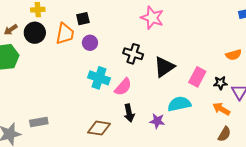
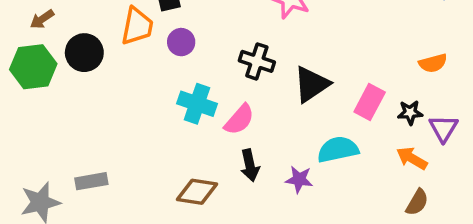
black circle: (35, 33) -> (84, 53), moved

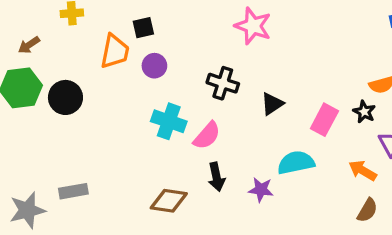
black circle: (84, 53) -> (65, 97), moved
black triangle: (311, 84) -> (272, 104), size x0.7
black star: (410, 112) -> (364, 112), moved, turned 30

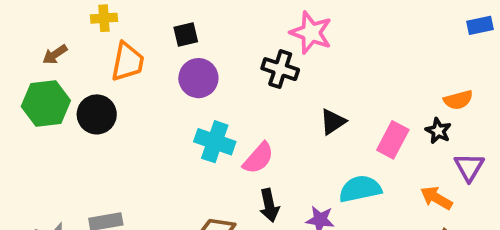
orange trapezoid: (115, 51) -> (128, 62), moved
purple circle: (154, 66) -> (198, 78), size x1.4
black cross: (223, 83) -> (280, 69), moved

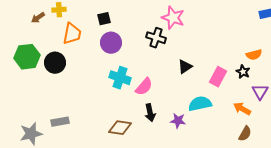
brown arrow: (55, 54) -> (38, 18), moved

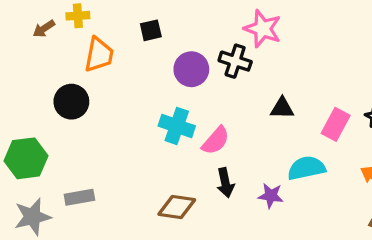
purple circle: (111, 43) -> (191, 69), moved
green hexagon: (27, 57) -> (26, 158), moved
black triangle: (185, 67) -> (282, 108), turned 35

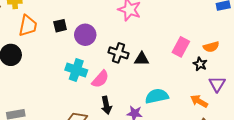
black square: (151, 30) -> (60, 26), moved
black cross: (235, 61) -> (118, 53), moved
pink rectangle: (336, 124) -> (181, 47), moved

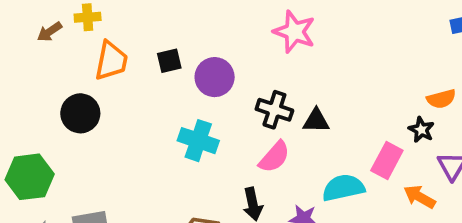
pink rectangle: (181, 47) -> (387, 161), moved
pink semicircle: (100, 79) -> (274, 157), moved

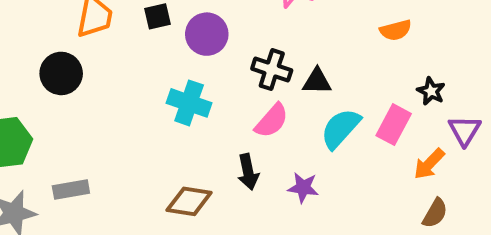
orange semicircle: (441, 99) -> (396, 30), moved
cyan semicircle: (343, 188) -> (341, 129), moved, turned -36
orange arrow: (420, 197) -> (429, 164), turned -76

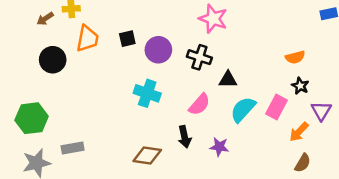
orange semicircle: (396, 30) -> (295, 57), moved
black cross: (272, 70) -> (199, 57), moved
black circle: (61, 73) -> (53, 60), moved

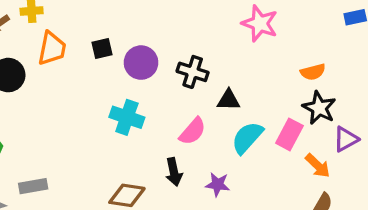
pink star: (213, 19) -> (260, 23), moved
black star: (300, 86) -> (319, 108), size x1.5
purple triangle: (321, 111) -> (346, 139), turned 30
orange arrow: (299, 132) -> (318, 166), turned -90

